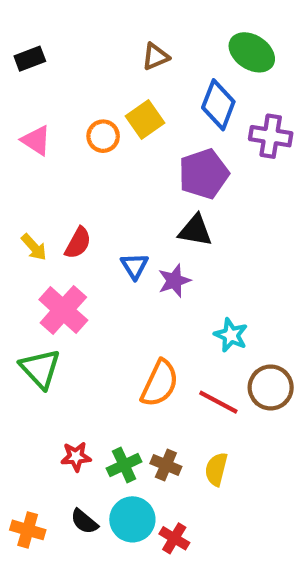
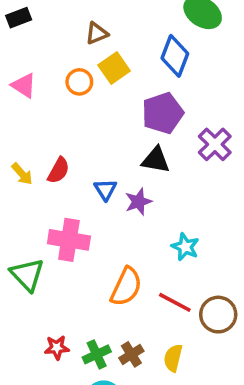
brown triangle: (155, 57) -> (97, 33), moved
purple cross: (271, 136) -> (215, 144), moved, turned 36
pink cross: (63, 310) -> (69, 240), moved, turned -33
brown circle: (271, 387) -> (218, 315), moved
brown cross: (166, 465) -> (131, 354), turned 35

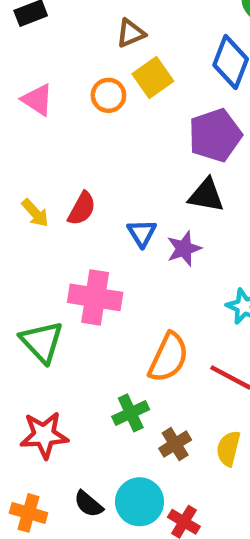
red star: (57, 348) -> (44, 435), moved, size x1.5
green cross: (97, 354) -> (131, 413), moved

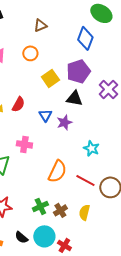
yellow square: (153, 78) -> (50, 78), moved
pink cross: (95, 297) -> (24, 144), size x0.7
green cross: (131, 413) -> (40, 206), moved

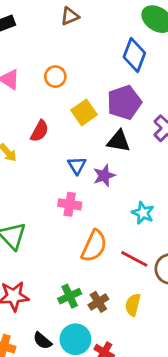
brown triangle: (40, 25) -> (70, 16), moved
red semicircle: (18, 104) -> (40, 131), moved
pink cross: (24, 144) -> (70, 204), moved

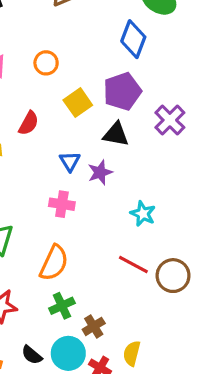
orange semicircle: (94, 246) -> (54, 263), moved
brown cross: (98, 302) -> (94, 326), moved
yellow semicircle: (133, 305) -> (132, 353), moved

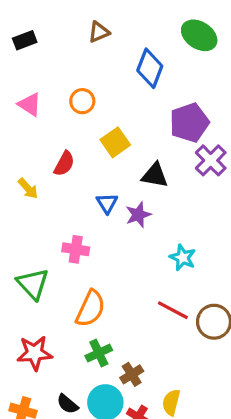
blue diamond: (133, 39) -> (150, 68), moved
purple pentagon: (122, 91) -> (189, 123), moved
pink cross: (62, 204) -> (76, 249), moved

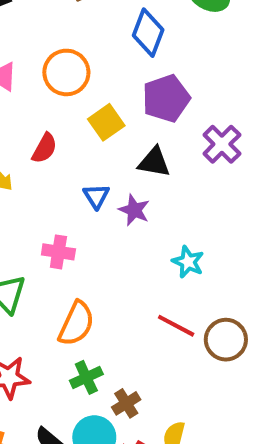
orange circle: (82, 101) -> (66, 72), size x1.5
purple pentagon: (189, 123) -> (166, 98), moved
purple star: (138, 215) -> (134, 210), turned -30

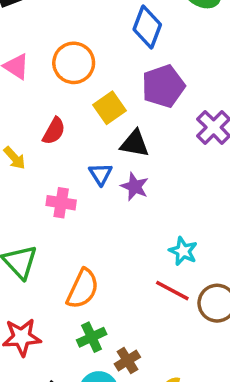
black triangle: (154, 162) -> (135, 144), moved
pink cross: (58, 252) -> (61, 203), moved
cyan star: (188, 262) -> (183, 251), moved

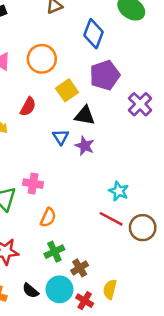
pink cross: (61, 203) -> (33, 184), moved
orange semicircle: (83, 289) -> (48, 218), size x0.7

